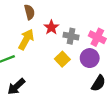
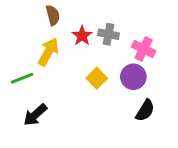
gray cross: (71, 36) -> (108, 34), moved

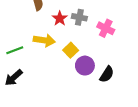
yellow arrow: (48, 52) -> (44, 40), moved, turned 70
purple circle: (133, 77) -> (85, 66), moved
black arrow: (35, 115) -> (14, 78), moved

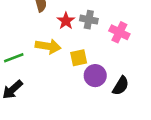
yellow square: (71, 50) -> (79, 58), turned 32

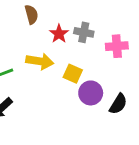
pink cross: (119, 32) -> (117, 46), turned -30
yellow square: (79, 58) -> (73, 74), turned 36

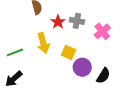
pink cross: (117, 46) -> (102, 31), turned -35
yellow arrow: (40, 61) -> (43, 43), turned 66

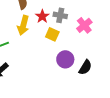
yellow arrow: (43, 43) -> (23, 25), moved, turned 30
yellow square: (69, 52) -> (52, 34), moved

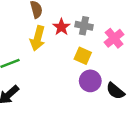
yellow square: (52, 34) -> (83, 56), moved
black semicircle: (85, 67) -> (115, 91), turned 98

